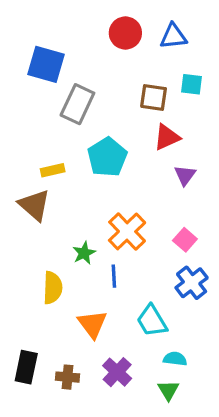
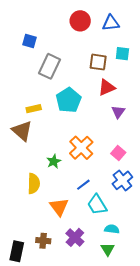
blue square: (46, 64) -> (29, 41), size x0.6
blue line: (114, 276) -> (83, 185), moved, turned 56
black rectangle: (26, 367) -> (17, 251), moved

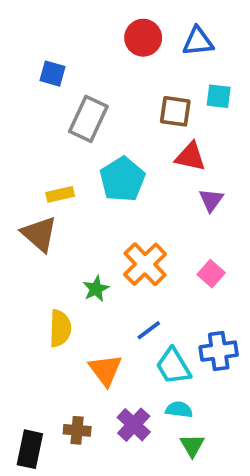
red triangle: (107, 87) -> (190, 157), turned 36
blue cross: (122, 180) -> (219, 351), moved, turned 30
cyan semicircle: (112, 229) -> (179, 410), moved

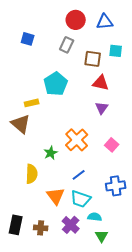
gray rectangle: (88, 119) -> (67, 45), moved, size x0.7
cyan pentagon: (122, 179) -> (56, 84), moved
purple triangle: (211, 200) -> (102, 108), moved
cyan trapezoid: (173, 366) -> (81, 199), moved, turned -40
black rectangle: (30, 449) -> (16, 225), moved

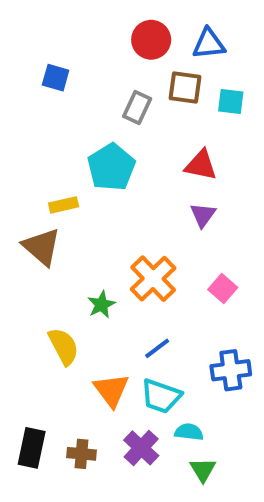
gray rectangle: (67, 45) -> (137, 107), moved
brown square: (93, 59) -> (185, 88), moved
yellow semicircle: (32, 174) -> (64, 346), turned -30

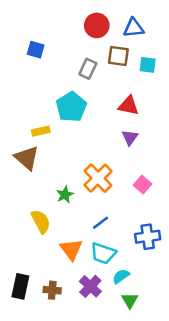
cyan semicircle: (189, 432) -> (121, 276), turned -42

